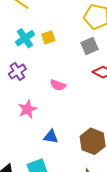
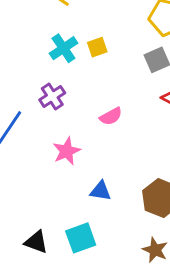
pink semicircle: (58, 85) -> (111, 116), turned -49

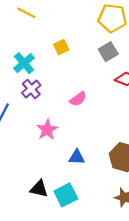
cyan cross: (63, 48) -> (24, 63), moved
black triangle: (36, 242) -> (39, 189), moved

